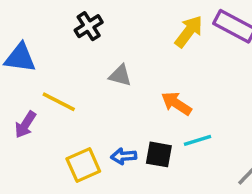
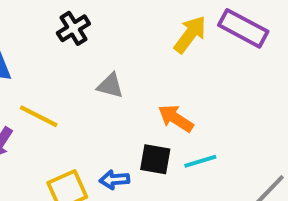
black square: (159, 154) -> (155, 159), moved

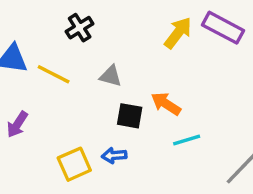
yellow line: (39, 116) -> (54, 74), moved
black square: (155, 159) -> (130, 116), moved

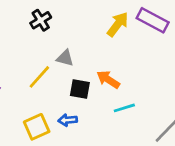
yellow line: (54, 74) -> (39, 77), moved, turned -75

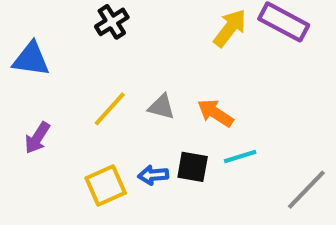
gray triangle: (65, 58) -> (161, 107), moved
black square: (80, 89) -> (193, 167), moved

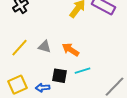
blue arrow: (153, 175) -> (43, 88), moved

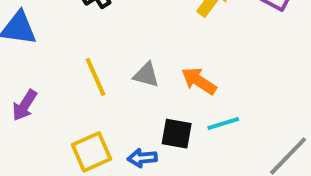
yellow line: (20, 48) -> (96, 77), turned -66

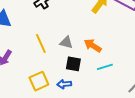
black square: (177, 134) -> (73, 64), moved

